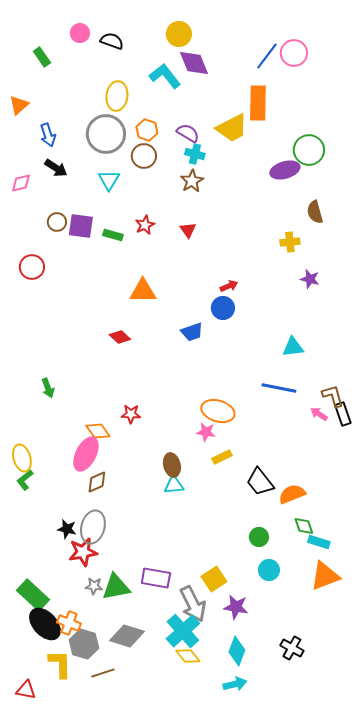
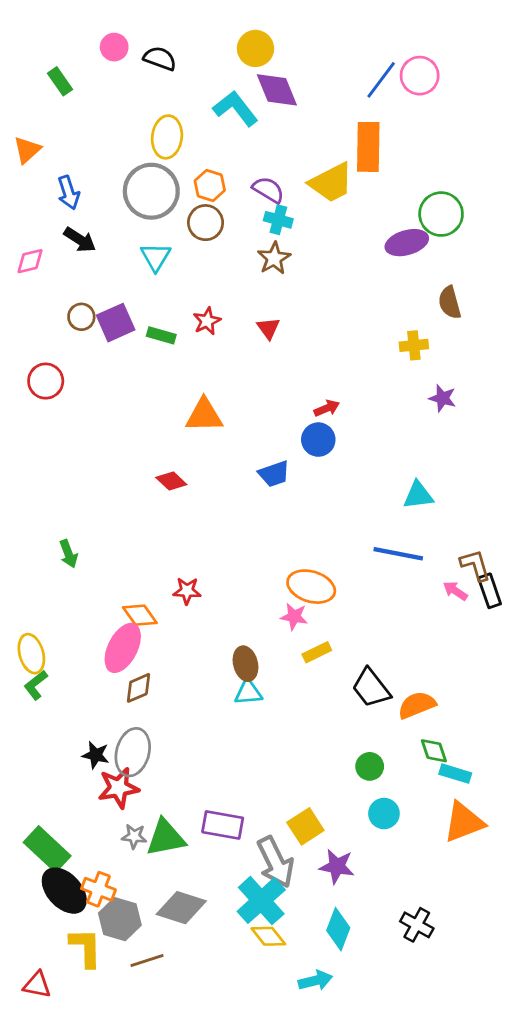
purple square: (81, 226) -> (116, 323), turned -32
cyan arrow: (235, 684) -> (315, 981), moved

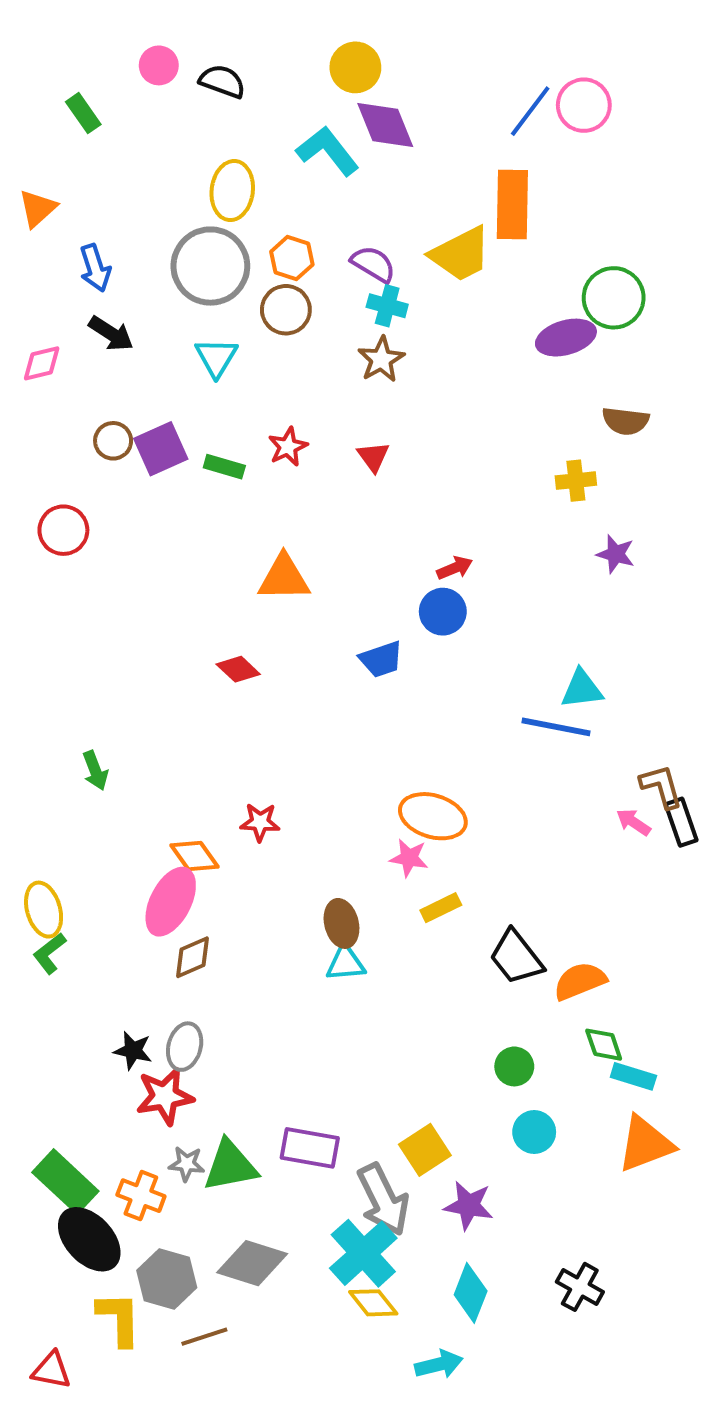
brown semicircle: (450, 303) -> (626, 421), turned -68
blue line: (398, 554) -> (556, 727), moved
gray ellipse: (133, 752) -> (185, 1047), size x0.7
orange cross: (98, 889) -> (141, 1196), moved

